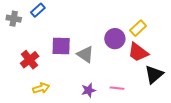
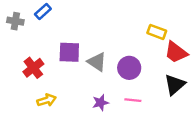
yellow rectangle: (138, 28) -> (157, 32), turned 63
purple circle: (115, 39) -> (129, 68), moved
red trapezoid: (138, 52) -> (176, 52), moved

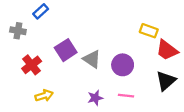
gray cross: (15, 21) -> (18, 31), moved
purple square: (69, 52) -> (66, 50), turned -35

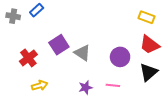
gray cross: (18, 31) -> (13, 16), moved
yellow rectangle: (149, 31) -> (147, 17), moved
purple circle: (123, 65) -> (120, 57), moved

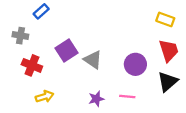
gray cross: (13, 16) -> (20, 36), moved
red trapezoid: (150, 45) -> (169, 51), turned -145
red cross: (28, 58) -> (32, 65), turned -30

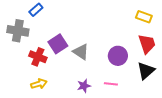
gray cross: (20, 36) -> (18, 31), size x1.5
red cross: (32, 65) -> (38, 57), moved

